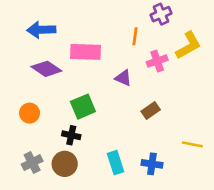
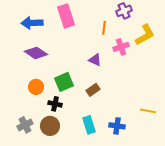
pink rectangle: (86, 52) -> (66, 16), moved, turned 70
brown rectangle: (151, 110) -> (93, 90), moved
orange circle: (30, 113) -> (36, 87), moved

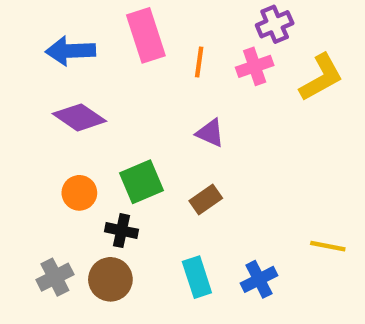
orange line: (104, 28) -> (199, 62), moved
pink cross: (121, 47) -> (255, 66), moved
blue cross: (117, 126) -> (259, 279), turned -35

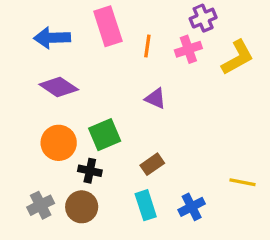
orange circle: (79, 193) -> (59, 143), size x1.4
brown rectangle: (206, 199) -> (152, 164), moved

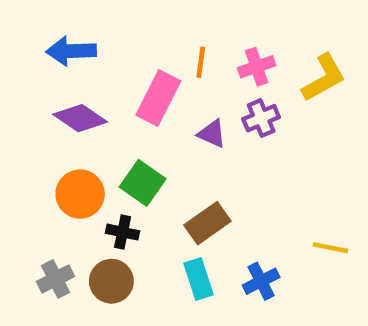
purple cross: (203, 18) -> (261, 118), moved
pink rectangle: (108, 26) -> (158, 98), moved, turned 45
green square: (105, 135) -> (143, 183), turned -32
brown rectangle: (152, 164) -> (207, 223), size x1.4

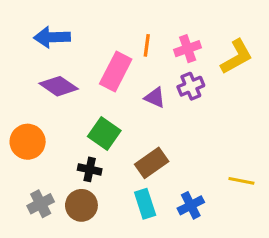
orange circle: (80, 194) -> (28, 142), moved

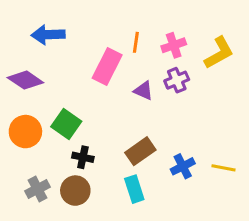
purple diamond: (59, 86) -> (25, 80), moved
green square: (104, 134) -> (66, 124), moved
blue cross: (191, 205) -> (183, 166), moved

